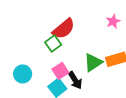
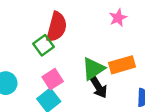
red semicircle: (64, 29) -> (57, 27), turned -35
black arrow: (75, 80) -> (98, 87), moved

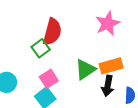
pink star: (118, 18) -> (108, 24), size x1.5
black arrow: (98, 87) -> (108, 86), moved, turned 42

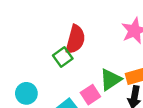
pink square: (49, 79) -> (90, 95), moved

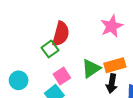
pink square: (90, 95) -> (62, 76), moved

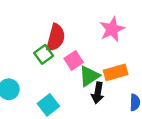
pink square: (62, 76) -> (74, 60), moved
black arrow: (112, 84) -> (98, 93), moved

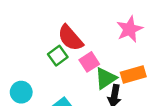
red semicircle: (56, 38) -> (70, 38), turned 124

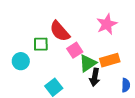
green square: (58, 56) -> (41, 44), moved, turned 35
cyan circle: (21, 92) -> (21, 61), moved

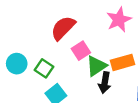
red semicircle: (60, 31) -> (63, 28), turned 85
green square: (41, 44) -> (44, 68), moved, turned 35

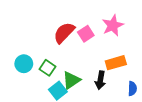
pink square: (81, 51) -> (86, 34), moved
green triangle: (96, 66) -> (71, 80), moved

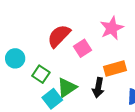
pink square: (86, 34) -> (82, 48), moved
cyan circle: (24, 64) -> (15, 58), moved

